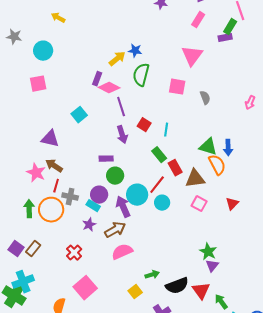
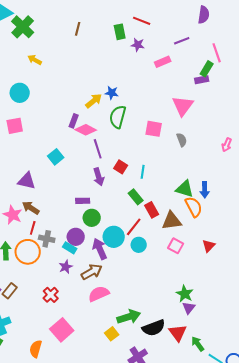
pink rectangle: (198, 20) -> (163, 62), moved, turned 35
pink triangle: (192, 56) -> (183, 106), moved
green arrow: (152, 275) -> (129, 317), size x1.6

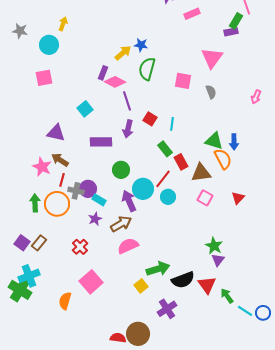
yellow arrow: (35, 60) -> (63, 24), moved, turned 80
purple arrow: (99, 177) -> (128, 129), turned 30
purple rectangle: (83, 201) -> (101, 142), moved, size x1.5
purple circle: (76, 237) -> (88, 189), moved

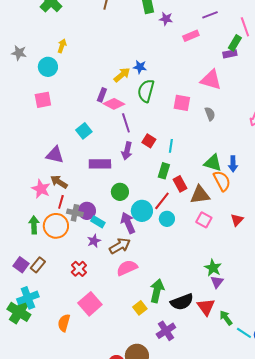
pink triangle: (212, 58) -> (211, 80), turned -50
green rectangle: (165, 149) -> (164, 171), turned 56
green arrow: (158, 269) -> (157, 291), turned -60

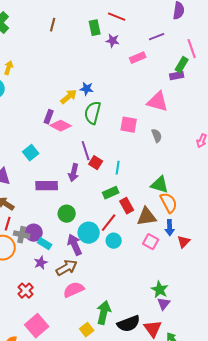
purple line: (126, 123) -> (86, 151), moved
blue arrow: (233, 164) -> (170, 228), moved
green rectangle: (164, 171) -> (111, 193), turned 49

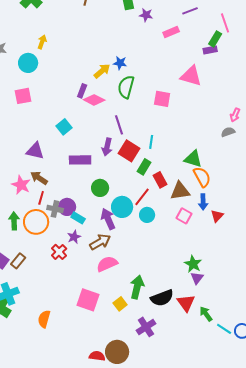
gray semicircle: (157, 136) -> (228, 132), moved, turned -88
red square: (96, 163) -> (129, 151), moved, size x1.5
green rectangle: (111, 193) -> (144, 167), turned -35
red cross: (26, 291) -> (59, 252), moved
pink square: (37, 326) -> (88, 300), moved, turned -30

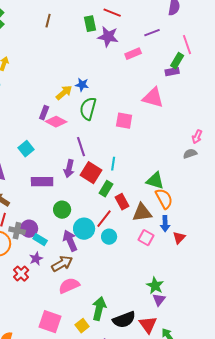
purple star: (146, 15) -> (108, 37), size x1.5

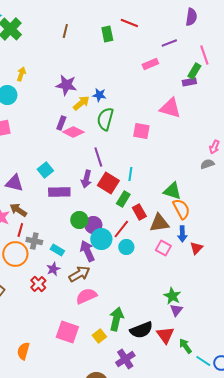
purple star: (108, 37) -> (66, 85), moved
cyan square: (26, 149) -> (45, 170), moved
purple circle: (29, 229) -> (93, 225), moved

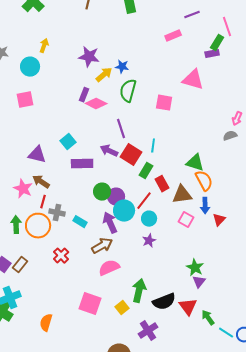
purple arrow: (86, 179) -> (109, 151), turned 102
purple star: (53, 269) -> (149, 241), moved

